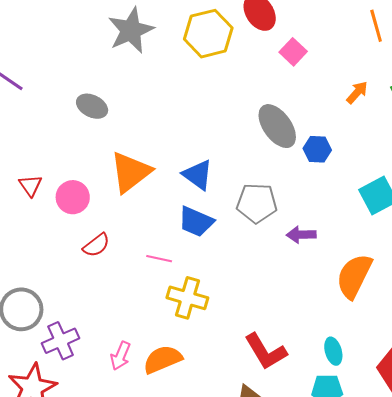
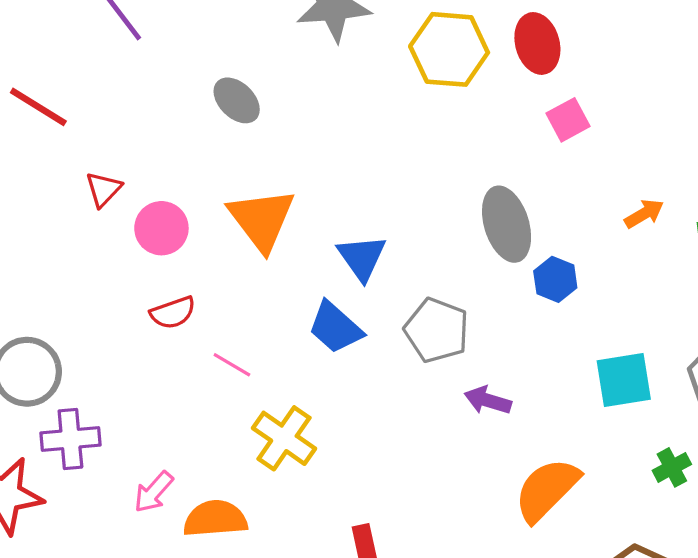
orange triangle: (131, 172) -> (262, 219), turned -48
pink line: (159, 259) -> (232, 365), moved

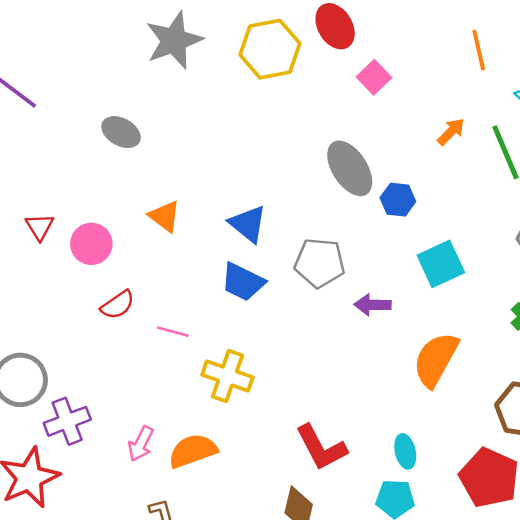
orange triangle: (262, 219) -> (165, 216), size x0.6
cyan square: (624, 380) -> (441, 264), moved

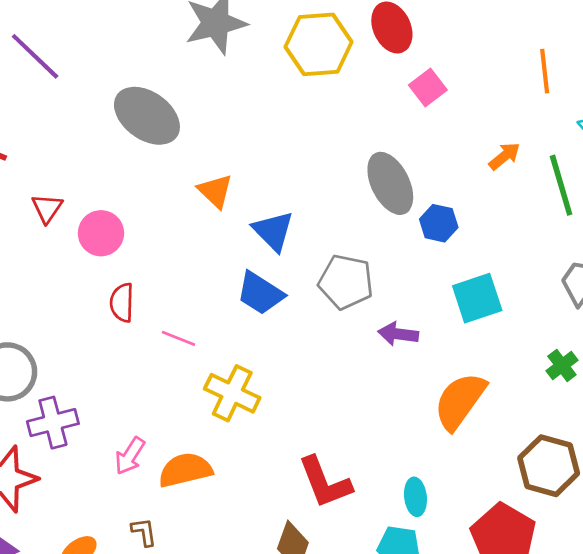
gray ellipse: (121, 132) -> (147, 116), size x1.6
orange triangle: (165, 216) -> (215, 191), moved
red semicircle: (118, 305) -> (122, 303), turned 120

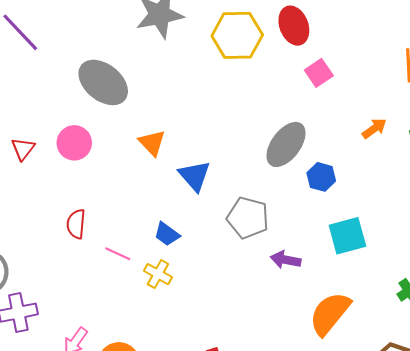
gray ellipse: (390, 183) -> (286, 144), turned 60
pink circle: (101, 233) -> (74, 143), moved
blue trapezoid: (260, 293) -> (167, 234), moved, size x0.7
yellow cross: (232, 393) -> (158, 274), moved, size x0.7

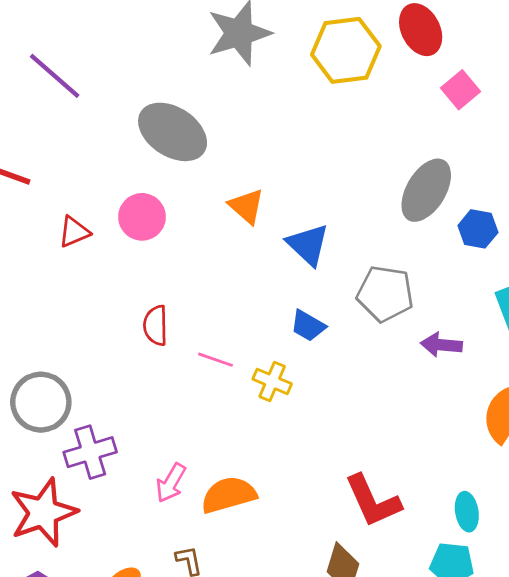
red triangle: (23, 149) -> (74, 232), turned 35
blue trapezoid: (167, 234) -> (308, 326), moved

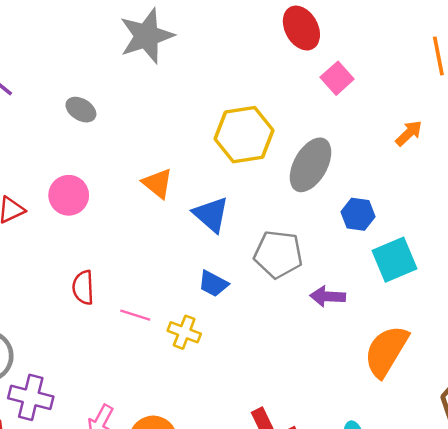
yellow hexagon: (346, 50) -> (244, 135), moved
gray ellipse: (173, 132) -> (81, 110), moved, size x0.5
blue hexagon: (478, 229) -> (358, 214), moved
purple cross: (90, 452) -> (31, 397), turned 33

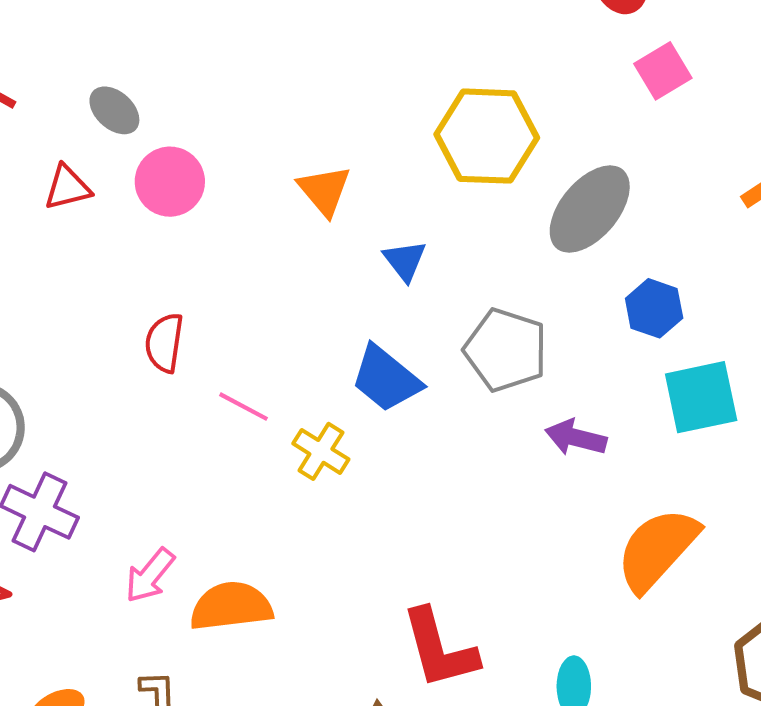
gray ellipse: (81, 110) -> (114, 110), moved
blue triangle: (211, 214) -> (405, 261), size x0.7
blue trapezoid: (213, 284) -> (386, 379), size x1.4

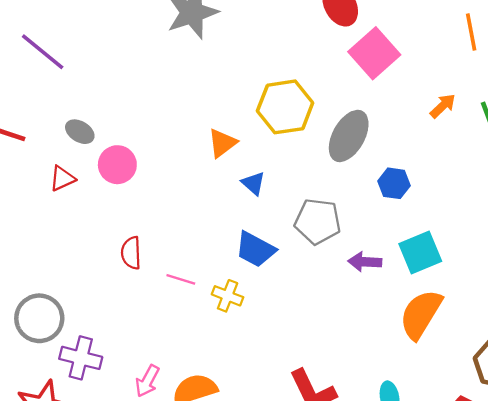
pink square: (663, 71) -> (374, 53), size x1.6
orange triangle: (324, 190) -> (222, 143), moved, turned 44
cyan square: (701, 397) -> (420, 253), moved

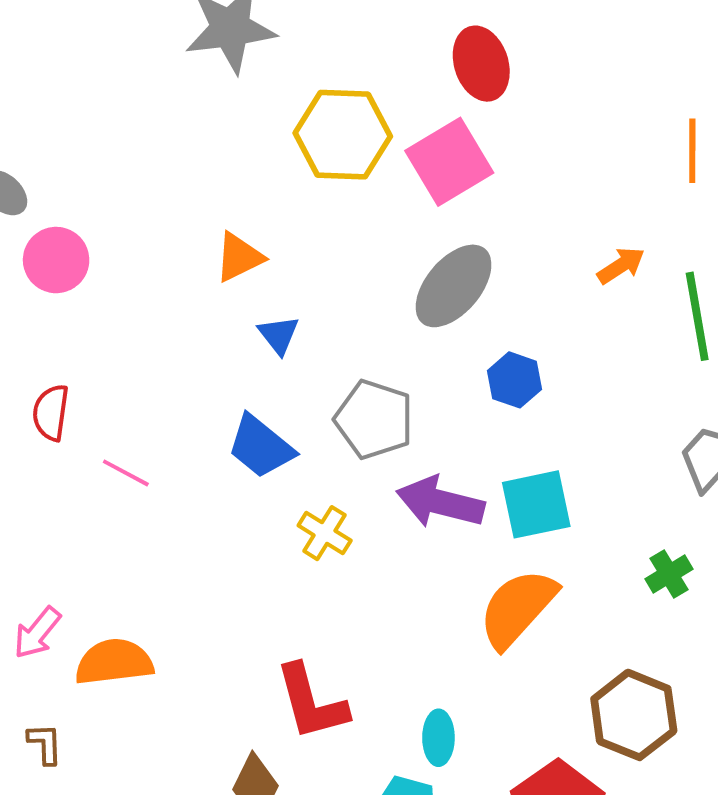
pink square: (374, 53) -> (449, 162), moved
yellow hexagon: (285, 107) -> (343, 135), moved
purple arrow: (365, 262) -> (440, 502), size x1.5
yellow cross: (228, 296) -> (325, 533), moved

